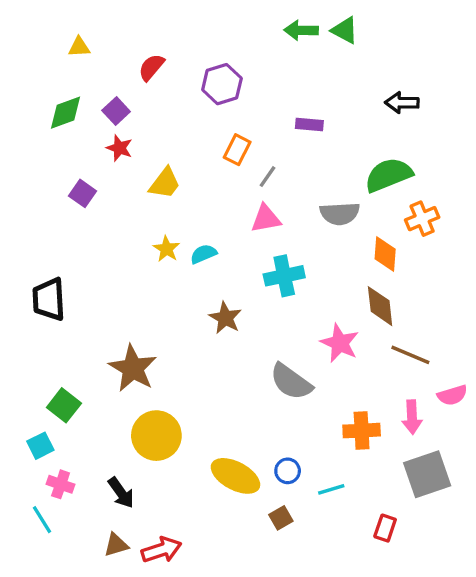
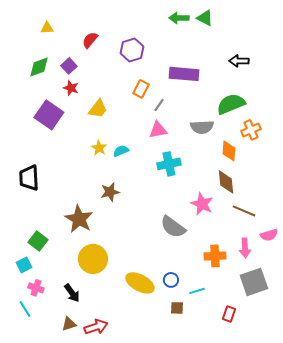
purple rectangle: (309, 124) -> (184, 74), size x1.8
purple square: (82, 193) -> (49, 115), size x1.8
brown star: (225, 318) -> (110, 192), moved, turned 30
brown square: (281, 518) -> (177, 308), moved, turned 32

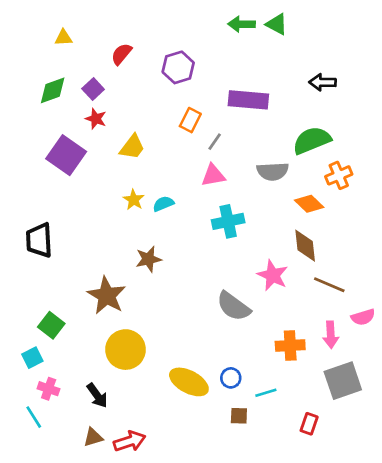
orange diamond: (229, 151) -> (309, 204), turned -50

